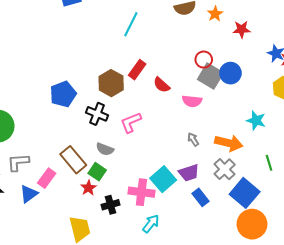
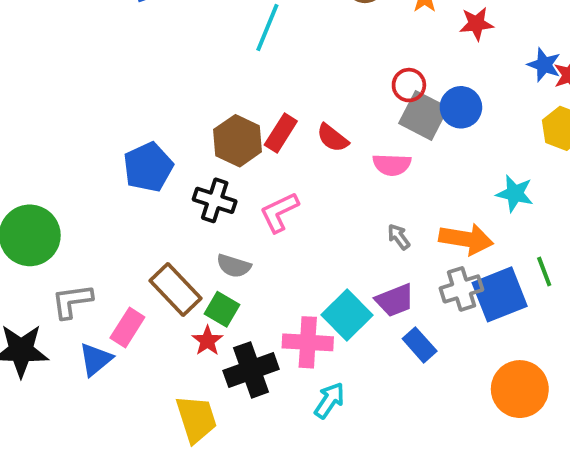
red rectangle: (137, 70) -> (281, 133), moved
gray cross: (225, 169) -> (461, 289), turned 30
blue square: (245, 193) -> (500, 294), moved, turned 32
black cross: (111, 205) -> (251, 370), size x1.5

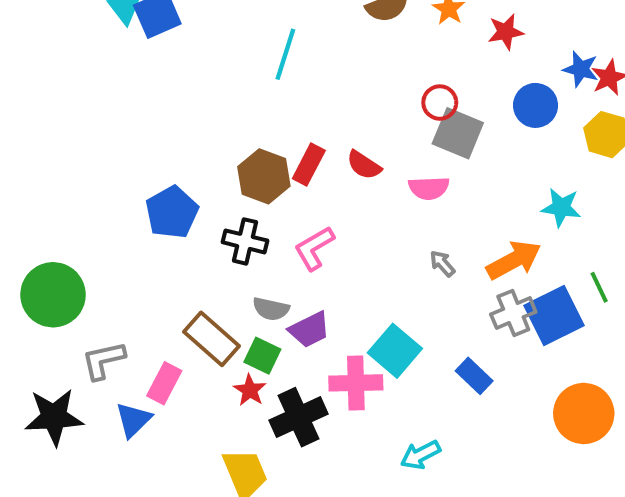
blue circle: (461, 107) -> (536, 105), moved
orange arrow: (466, 239) -> (514, 260), turned -33
purple trapezoid: (395, 300) -> (309, 330), moved
cyan arrow: (329, 400) -> (420, 455), moved, turned -147

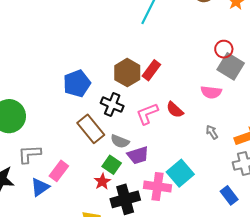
red semicircle: (364, 165) -> (175, 110), moved
brown rectangle: (212, 339) -> (91, 129), moved
blue rectangle: (474, 376) -> (229, 195), moved

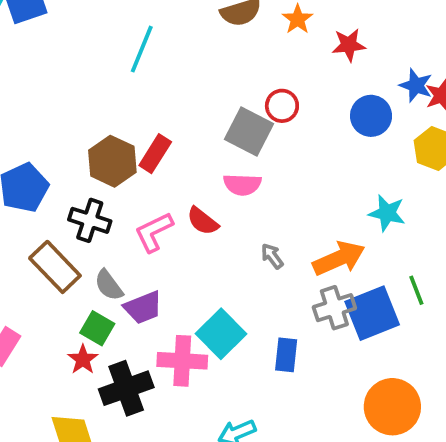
gray square: (231, 66) -> (249, 132), moved
pink semicircle: (211, 92) -> (242, 184), moved
gray semicircle: (120, 141) -> (109, 285), turned 36
blue rectangle: (229, 195) -> (286, 355), moved, turned 48

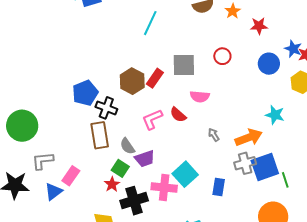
gray square: (249, 132) -> (184, 65), moved, turned -30
black cross: (90, 220) -> (106, 108), moved
brown rectangle: (55, 267) -> (100, 135), turned 32
green line: (416, 290) -> (285, 180), moved

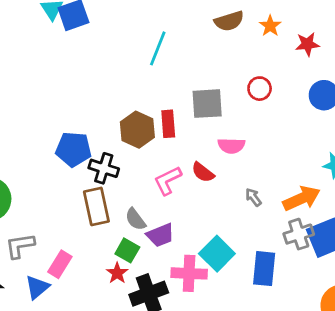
red rectangle: (155, 78) -> (168, 124), turned -36
blue pentagon: (85, 93) -> (73, 149), turned 30
blue rectangle: (219, 187) -> (264, 269), size x1.4

